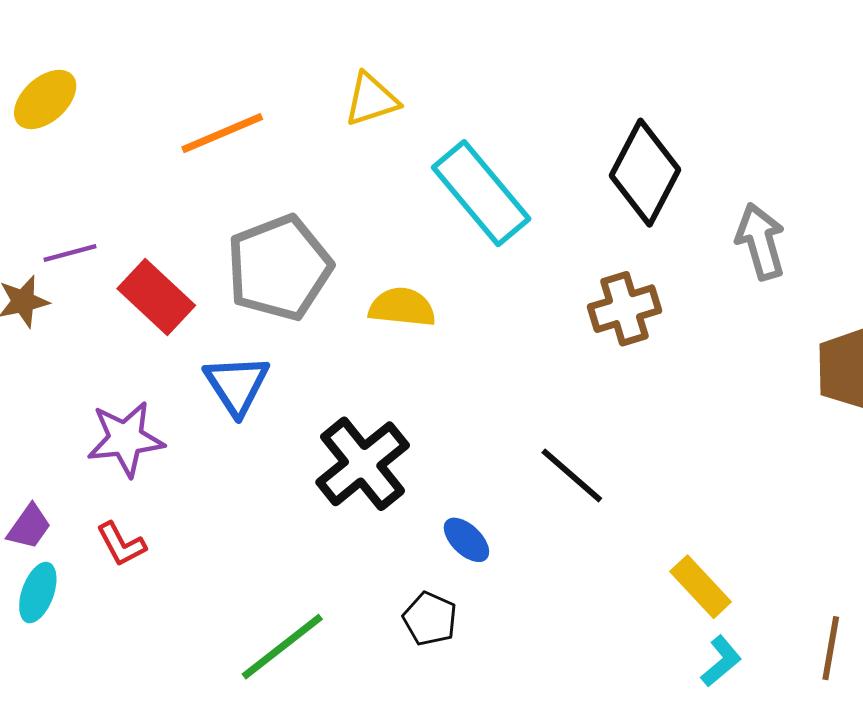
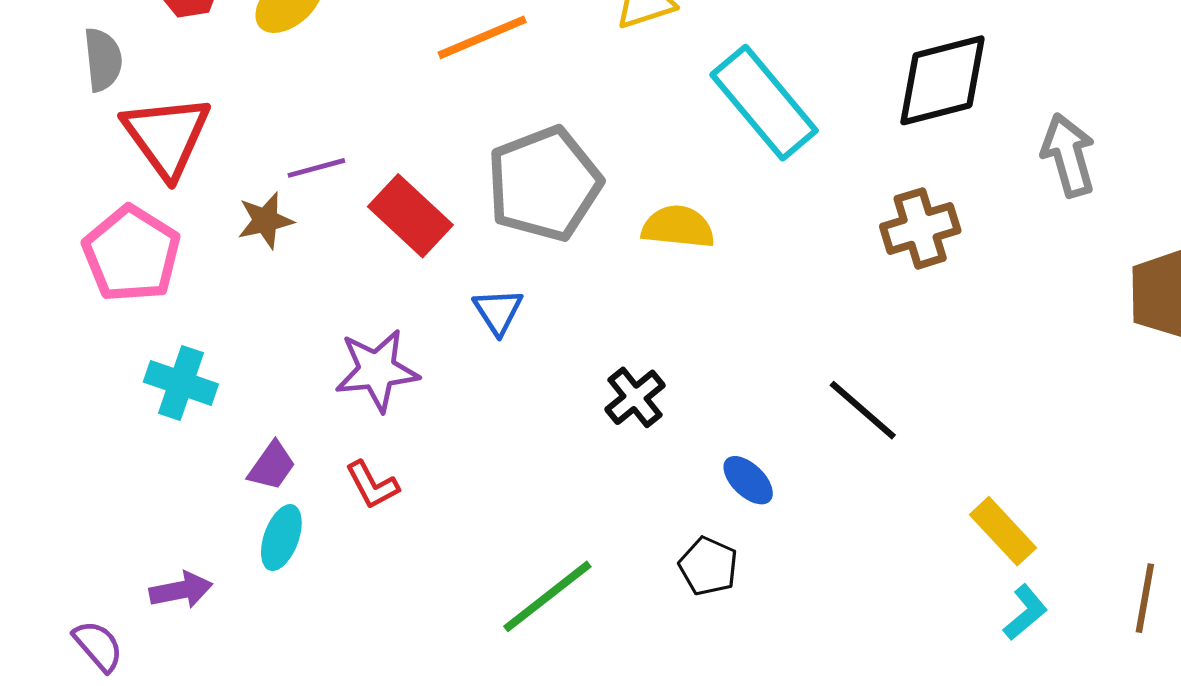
black diamond: (645, 173) -> (942, 80), turned 48
blue triangle: (237, 385) -> (498, 311), size x0.7
black cross: (363, 464) -> (635, 397), size x0.6

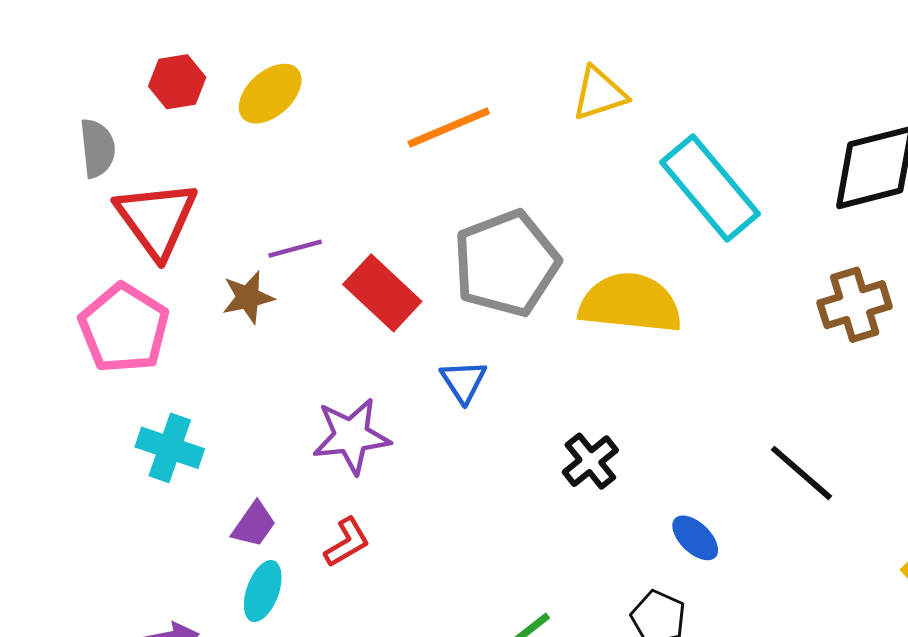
yellow semicircle: (678, 227) -> (630, 303), size x1.5
red L-shape: (372, 485) -> (347, 542), turned -92

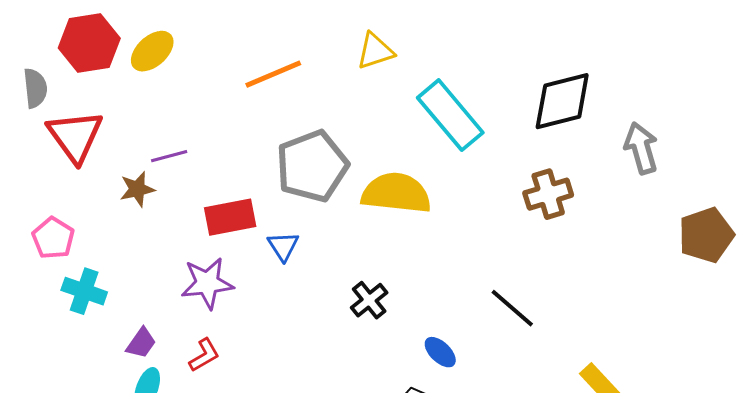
red hexagon: (177, 82) -> (89, 43), size x1.6
red rectangle: (382, 293) -> (230, 217), moved, turned -54
pink pentagon: (124, 328) -> (53, 238), moved, size x0.7

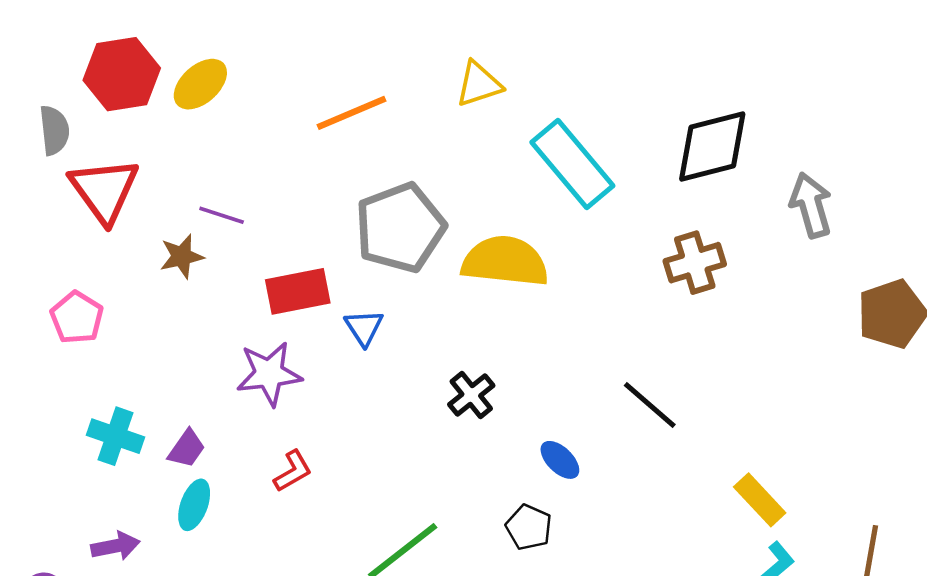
purple line: (169, 156) -> (222, 215), turned 33
cyan cross: (84, 291) -> (115, 436), moved
red L-shape: (204, 355) -> (293, 471), moved

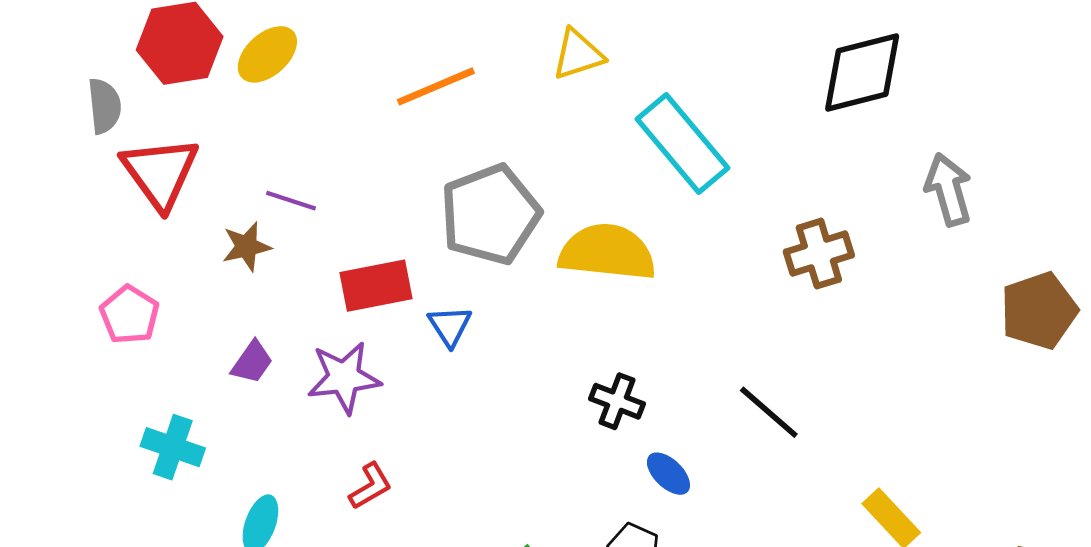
black diamond: (712, 147) -> (862, 72), moved
black cross: (471, 395) -> (617, 401), moved, turned -30
purple trapezoid: (187, 449) -> (252, 362), moved

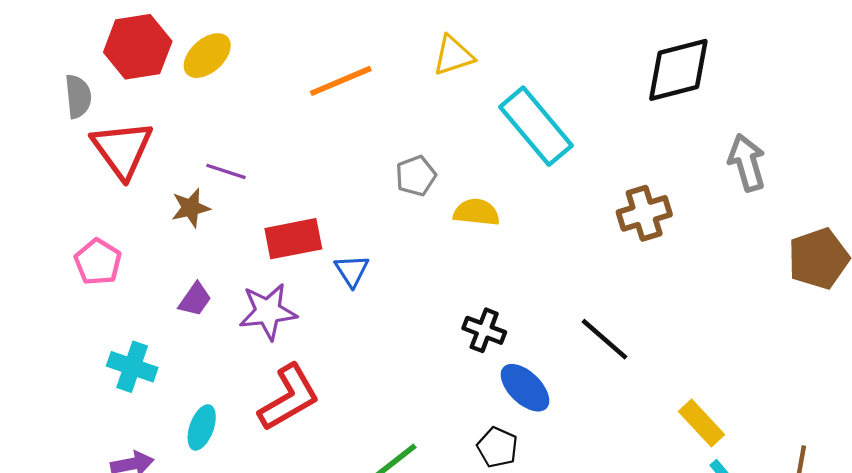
gray pentagon: (490, 215) -> (416, 176), moved, size x0.5
yellow semicircle: (607, 252) -> (476, 212), size x0.6
blue ellipse: (668, 474) -> (525, 388), size x1.4
red L-shape: (370, 486) -> (289, 398), size x1.8

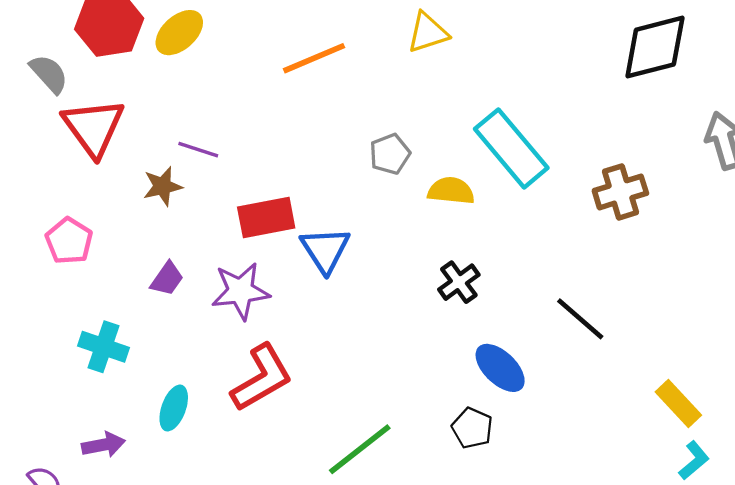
gray semicircle: (78, 96) -> (49, 74), turned -36
cyan rectangle: (536, 126) -> (511, 148), moved
blue triangle: (352, 271) -> (325, 250), size x1.4
black cross: (484, 330) -> (459, 282), moved, turned 33

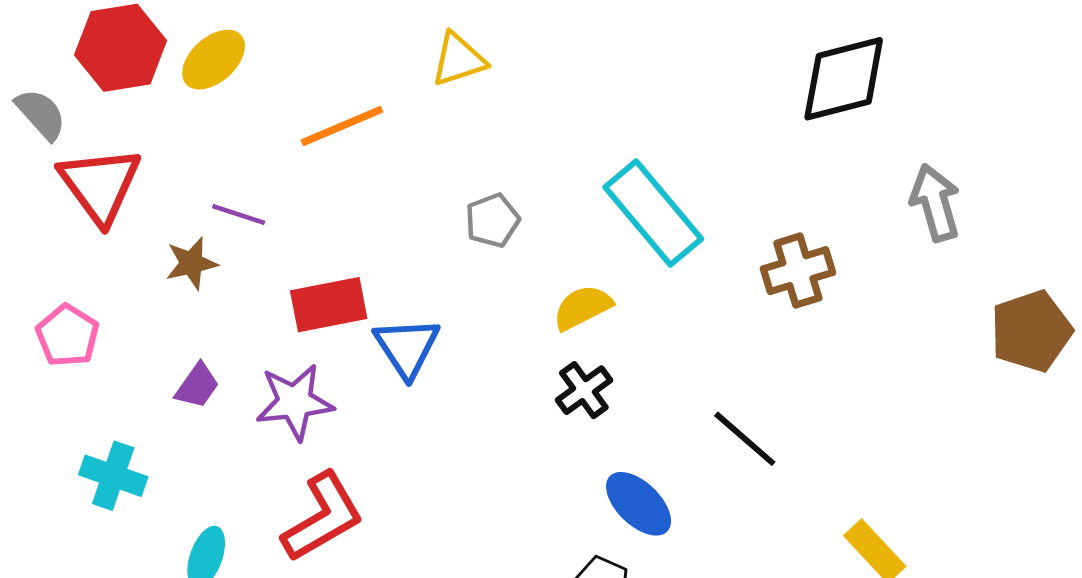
yellow triangle: (428, 33) -> (459, 60), moved
orange line: (314, 58) -> (342, 126), moved
yellow semicircle: (451, 191) -> (582, 307), moved, turned -33

